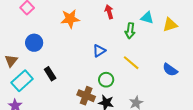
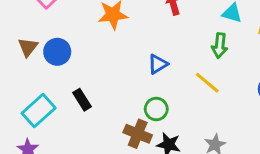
green arrow: (130, 31) -> (220, 46), moved
brown triangle: (11, 61) -> (28, 47), moved
green circle: (106, 80) -> (156, 109), moved

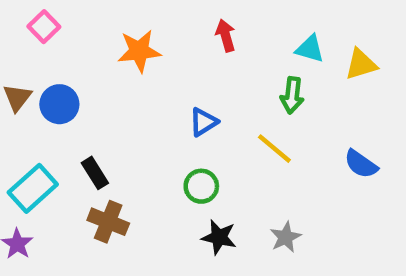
brown cross: (138, 134) -> (108, 222), moved

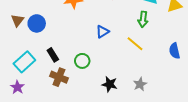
blue semicircle: (361, 164) -> (174, 51), turned 42
green circle: (201, 186) -> (82, 61), moved

